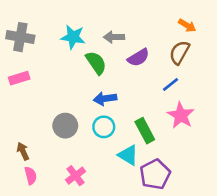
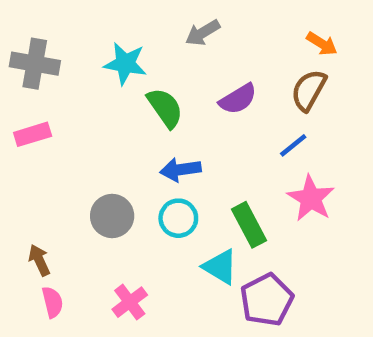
gray arrow: (114, 37) -> (203, 33), moved, turned -30

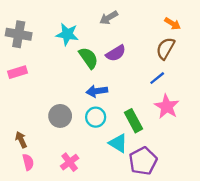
purple semicircle: (238, 99) -> (116, 53), moved

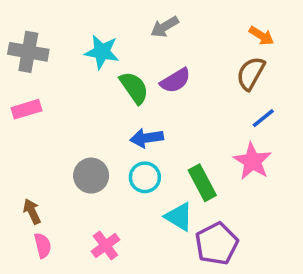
blue line: (157, 78) -> (263, 118), moved

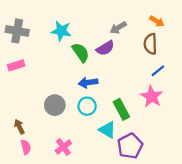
gray arrow: (165, 27) -> (118, 28), moved
brown semicircle: (251, 73) -> (150, 44), turned -30

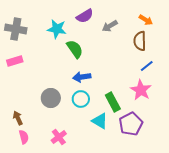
purple semicircle: (105, 48) -> (85, 16), moved
purple pentagon: (130, 146) -> (131, 124), moved

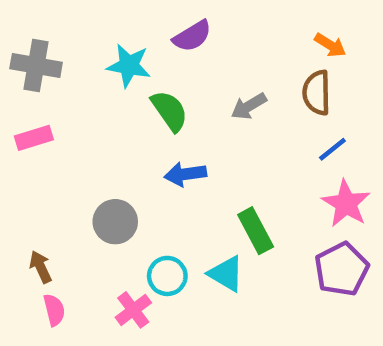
gray arrow: (110, 26) -> (249, 106), moved
pink star: (141, 90) -> (346, 204), moved
cyan circle: (81, 99) -> (167, 276), moved
purple pentagon: (131, 124) -> (342, 269), moved

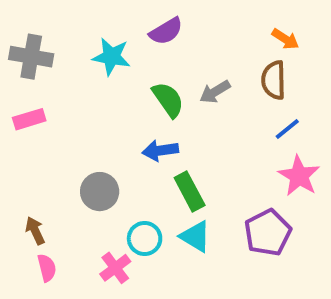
green semicircle: (170, 111) -> (168, 100), moved
green rectangle: (256, 231) -> (190, 192), moved
purple pentagon: (342, 269) -> (268, 233), moved

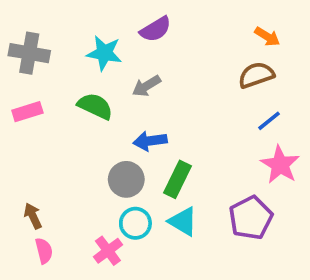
brown semicircle: (274, 80) -> (256, 75), turned 72
gray arrow: (215, 92) -> (146, 86), moved
green semicircle: (168, 100) -> (95, 106), moved, turned -30
gray circle: (100, 192) -> (126, 179), moved
green rectangle: (190, 192) -> (178, 179), turned 54

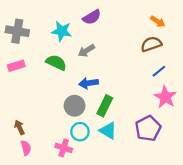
pink cross: (108, 251) -> (64, 148), turned -35

